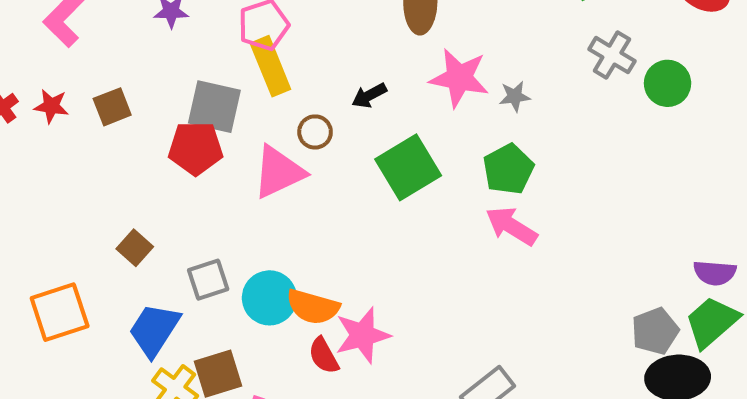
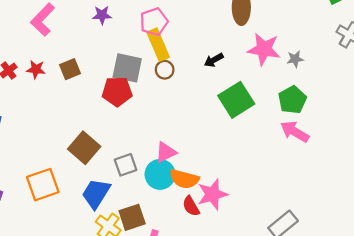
brown circle: (315, 132) -> (165, 70), moved
pink triangle: (279, 172) -> (166, 152), moved, size x0.7
brown square: (135, 248) -> (84, 148), size x1.6

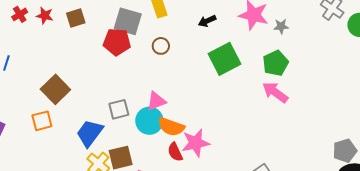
brown circle: (165, 70) -> (161, 46), moved
brown square: (84, 148) -> (55, 89), moved
orange square: (43, 185) -> (42, 121), size x0.7

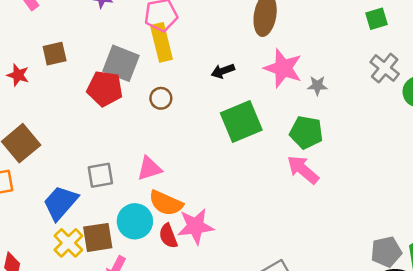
red star: (45, 16) -> (18, 75), moved
green pentagon: (275, 63) -> (306, 132), turned 30
cyan circle: (149, 121) -> (135, 221), moved

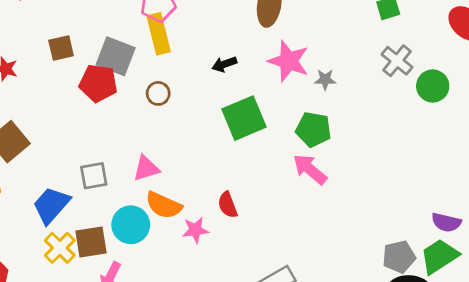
brown square: (55, 54) -> (61, 48), moved
pink star: (195, 226) -> (195, 230), size x0.7
red semicircle: (168, 236) -> (228, 205), moved

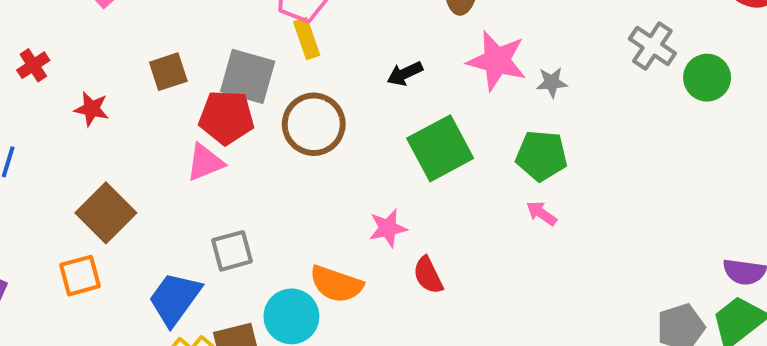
yellow rectangle: (159, 34) -> (307, 38), size x0.7
brown circle: (158, 93) -> (314, 124), size x1.8
pink triangle: (146, 168) -> (205, 162), moved
pink arrow: (310, 169) -> (541, 213), size x0.6
pink star: (195, 230) -> (388, 228), moved

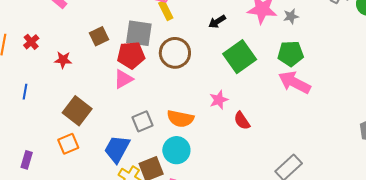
pink arrow: (541, 213) -> (294, 82), size x2.0
orange semicircle: (336, 284) -> (180, 119), moved

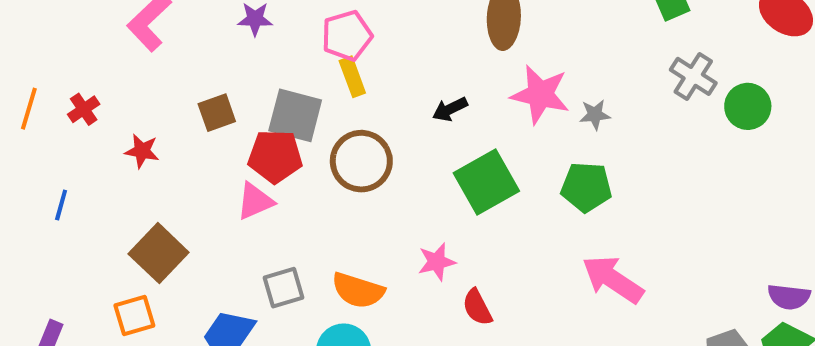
pink arrow: (294, 82) -> (613, 279), moved

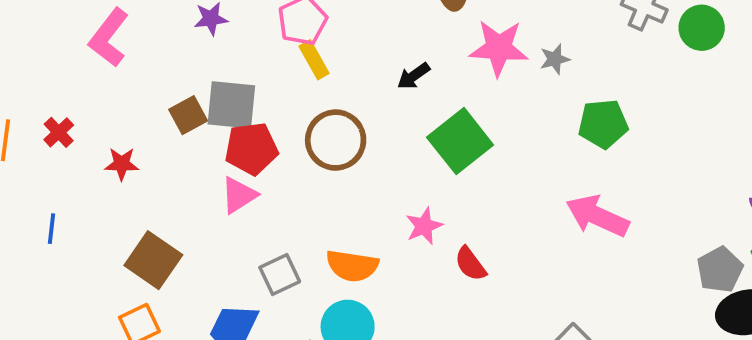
gray square: (295, 115) -> (231, 105), moved
green pentagon: (586, 187) -> (603, 124), moved

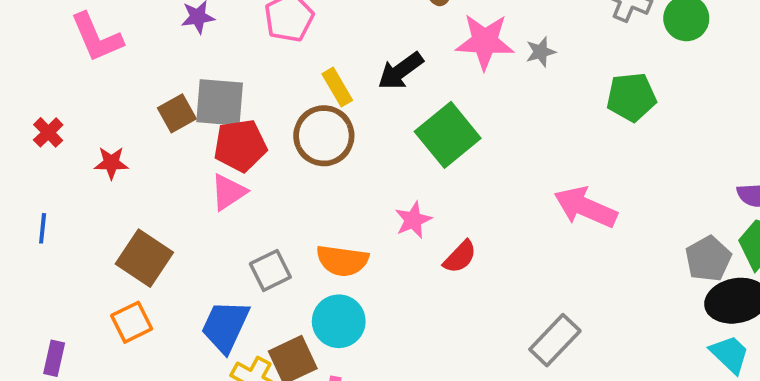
pink L-shape: (109, 38) -> (97, 37), turned -60
yellow rectangle: (314, 60) -> (337, 87), moved
black arrow: (414, 76) -> (400, 71), size x1.4
green pentagon: (603, 124) -> (631, 97), moved
red semicircle: (470, 264) -> (460, 257), turned -99

